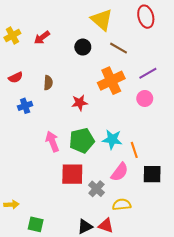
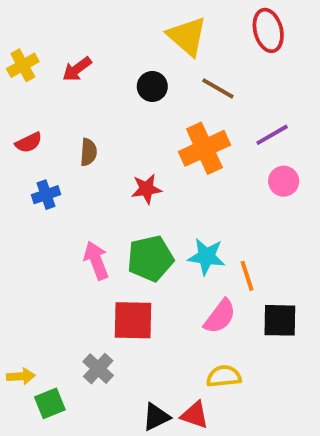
pink circle: (145, 98) -> (284, 181), moved
gray cross: (96, 189) -> (98, 369), moved
green square: (36, 224) -> (50, 403), moved, turned -35

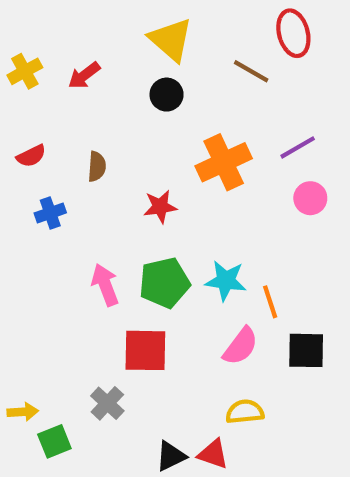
yellow triangle: (187, 36) -> (171, 40), moved
brown line: (218, 88) -> (251, 71), moved

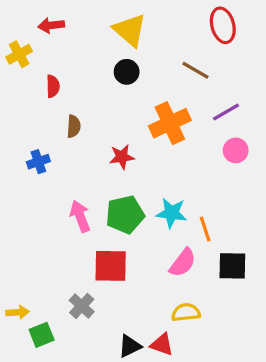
brown line: (251, 71) -> (196, 70), moved
red arrow: (84, 76) -> (51, 25), moved, turned 30
red semicircle: (31, 156) -> (53, 86), moved, turned -65

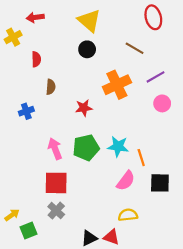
red square: (111, 266) -> (56, 183), moved
yellow arrow: (18, 312) -> (12, 215), turned -32

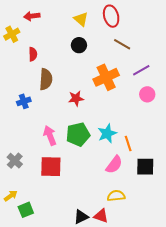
red ellipse: (153, 17) -> (111, 16), moved
yellow triangle: (89, 21) -> (81, 19), size x0.7
brown semicircle: (51, 87) -> (46, 79), size x1.5
cyan star: (118, 147) -> (107, 134), turned -30
gray cross: (56, 211) -> (15, 161), moved

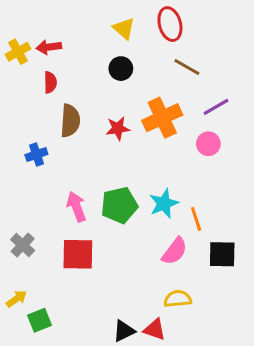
red arrow: (32, 16) -> (49, 47), moved
pink circle: (147, 94) -> (208, 144), moved
red star: (76, 98) -> (118, 128), moved

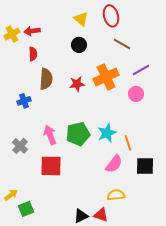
gray cross: (23, 245) -> (20, 146), moved

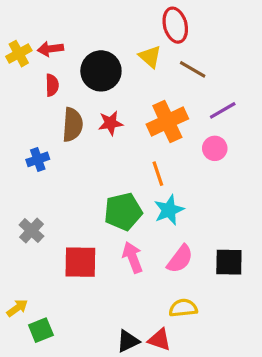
yellow triangle: (81, 19) -> (150, 57), moved
black circle: (79, 45) -> (101, 71), moved, size x1.6
red star: (77, 84) -> (110, 123), moved
pink arrow: (50, 135) -> (133, 257), moved
orange line: (128, 143) -> (158, 174), moved

